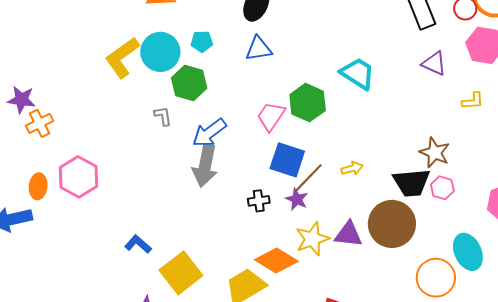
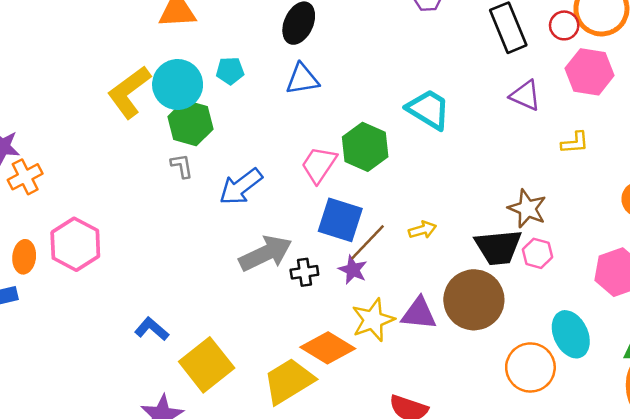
green hexagon: (189, 83) -> (190, 123), moved
gray arrow: (205, 166) -> (266, 253), moved, turned -126

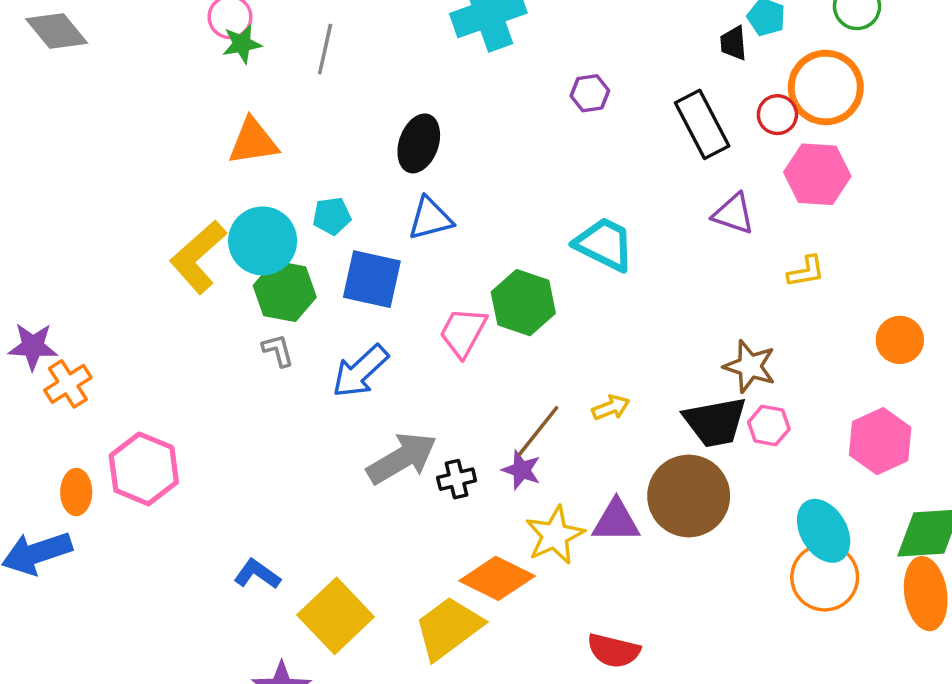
blue square: (340, 220) -> (372, 279), moved
orange circle: (530, 367) -> (825, 577), moved

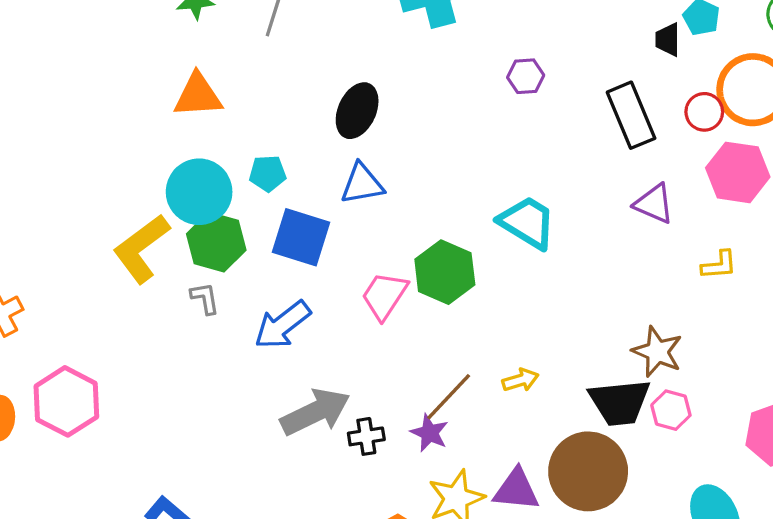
yellow L-shape: (198, 257) -> (141, 249), moved

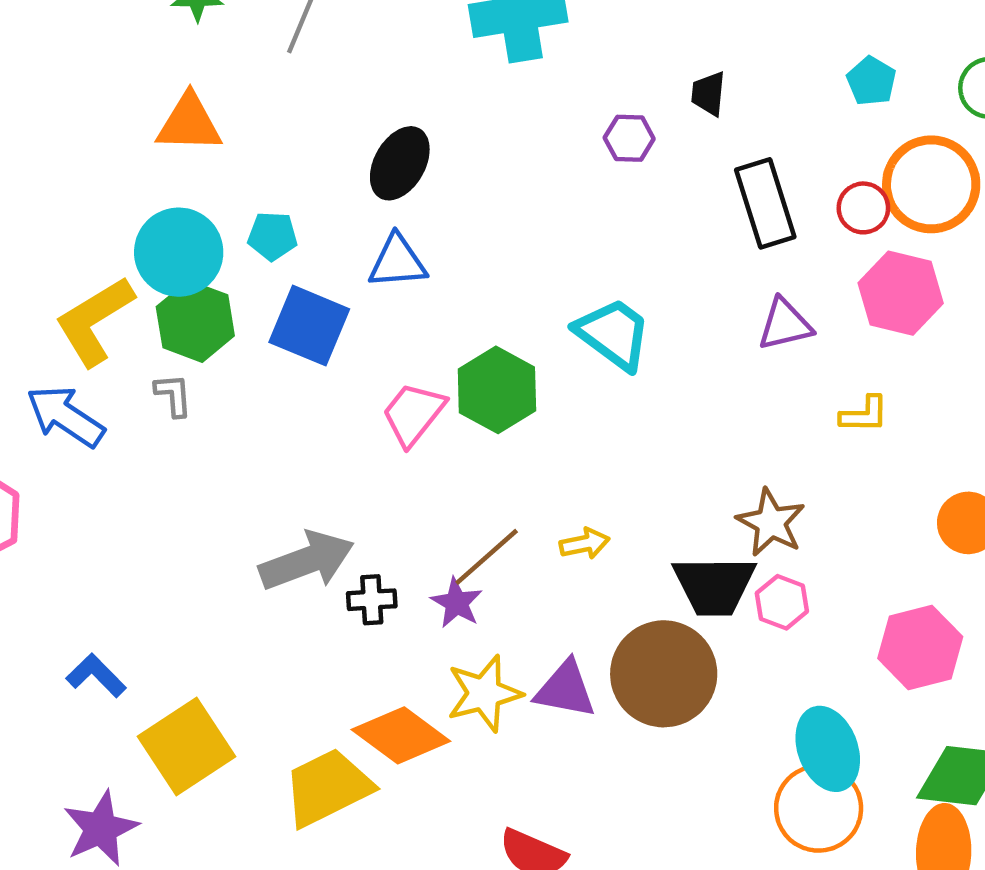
black trapezoid: (668, 40) -> (708, 94), moved
purple triangle: (654, 204) -> (785, 324), turned -42
blue arrow: (282, 325) -> (65, 416), moved, turned 66

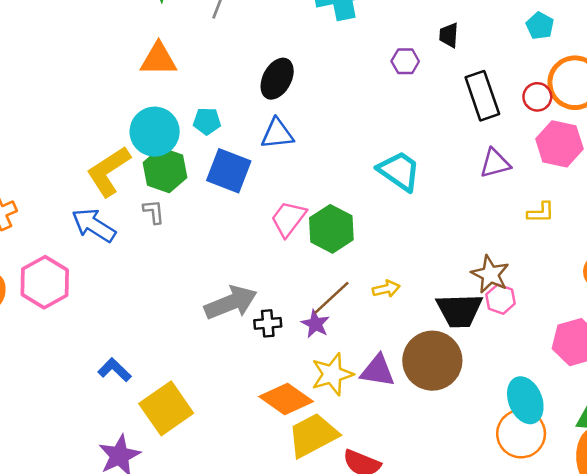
green hexagon: (497, 390) -> (331, 229), moved
pink hexagon: (782, 602) -> (501, 299), moved
yellow trapezoid: (328, 787) -> (313, 435), moved

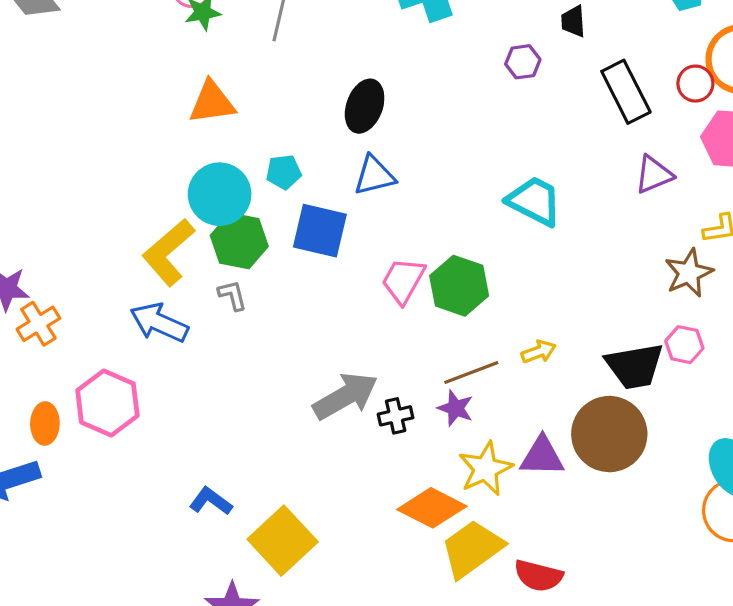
brown star: (490, 274) -> (689, 273), moved, turned 30
brown line: (331, 298) -> (471, 372), turned 30

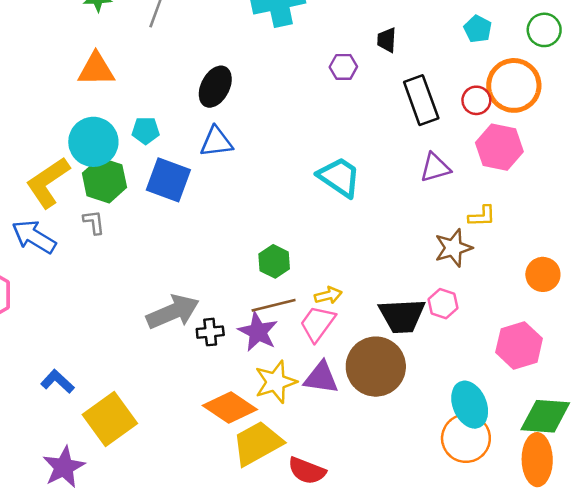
pink trapezoid: (403, 281) -> (317, 323), moved
green hexagon: (459, 286) -> (274, 261), moved, size x0.7
purple star: (456, 408) -> (258, 332), size x1.4

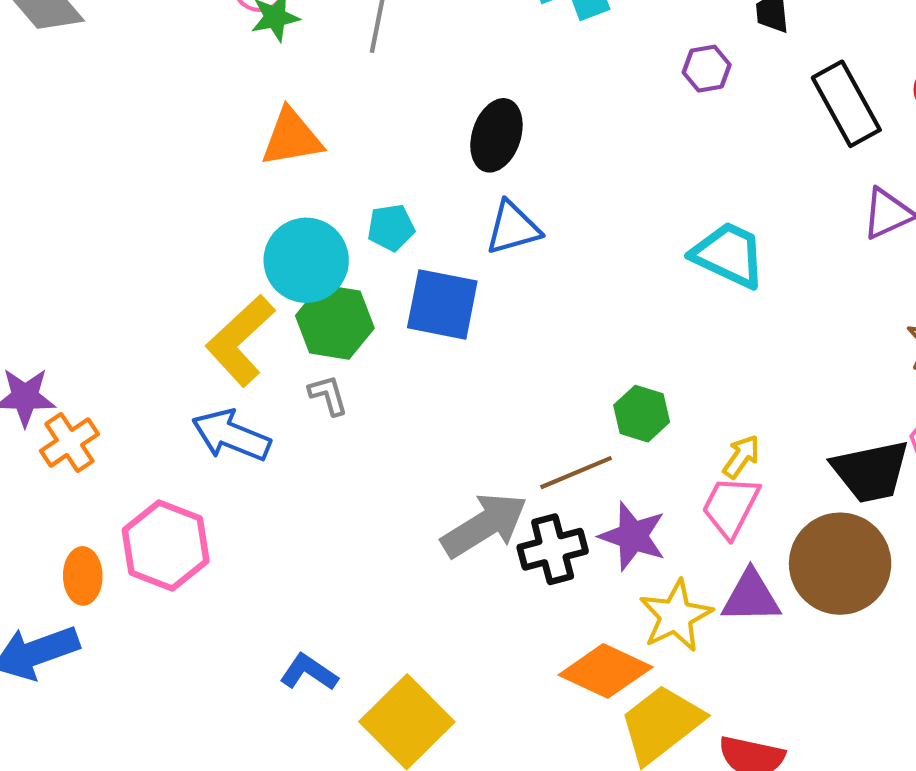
yellow arrow: (328, 295) -> (741, 457), turned -32
brown line: (274, 305) -> (576, 473), moved
black cross: (210, 332) -> (553, 549), size x1.4

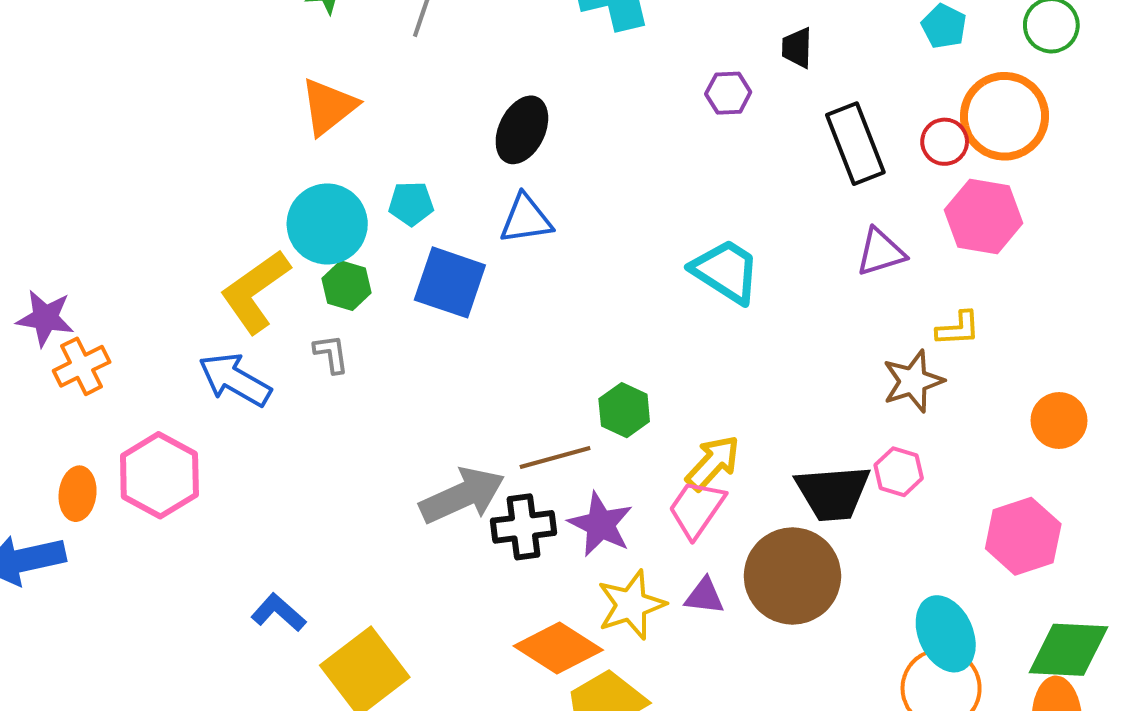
orange triangle: (292, 138) -> (329, 107), turned -36
green hexagon: (335, 322) -> (347, 286), size x0.7
yellow arrow: (741, 457) -> (713, 463), size x1.4
purple triangle: (751, 597) -> (704, 596), size x0.7

